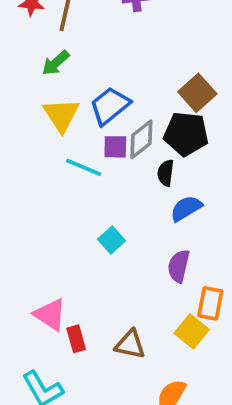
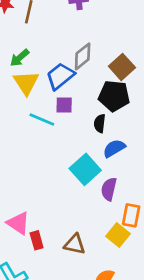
green arrow: (56, 63) -> (20, 58), moved
gray diamond: (141, 139) -> (83, 56), moved
cyan square: (112, 240) -> (85, 169), moved, size x1.6

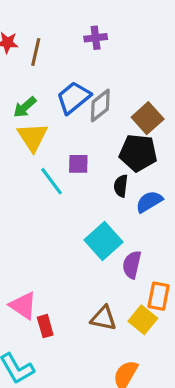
blue trapezoid: (60, 76) -> (74, 98), moved
cyan line: (42, 119) -> (51, 181), turned 30
blue semicircle: (114, 148) -> (149, 202), moved
brown triangle: (75, 244) -> (103, 318), moved

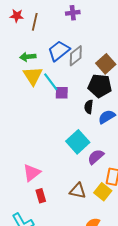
green arrow: (25, 107) -> (28, 57), turned 35
cyan line: (51, 181) -> (51, 82), moved
purple semicircle: (132, 265) -> (96, 157), turned 36
pink triangle: (23, 306) -> (32, 173), moved, turned 48

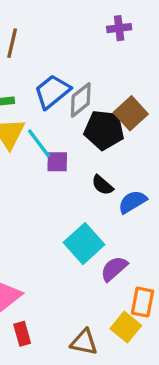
purple cross: (73, 13) -> (119, 28), moved
black pentagon: (100, 86) -> (104, 130), moved
black semicircle: (89, 107) -> (102, 185), turned -56
brown triangle: (78, 191) -> (84, 342), moved

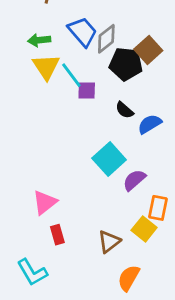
blue trapezoid: (52, 92) -> (83, 32), turned 88
brown triangle: (84, 342) -> (109, 242), turned -50

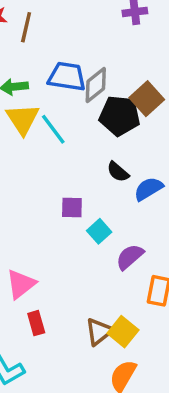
blue trapezoid: (83, 32) -> (67, 77), turned -40
purple square: (87, 90) -> (72, 207), moved
cyan square: (109, 159) -> (99, 231), size x0.6
yellow square: (144, 229) -> (123, 332), moved

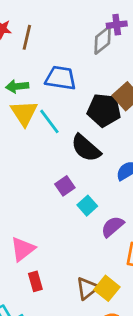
gray diamond: (96, 85) -> (103, 40), moved
black semicircle: (118, 172) -> (86, 148), moved, size x1.6
purple square: (72, 207) -> (65, 186), turned -36

